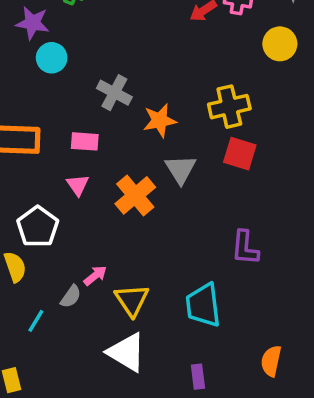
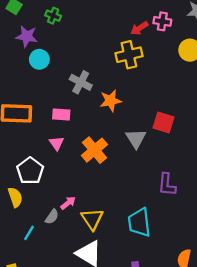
yellow cross: (229, 107) -> (129, 55), moved
gray triangle: (181, 169) -> (136, 139), moved

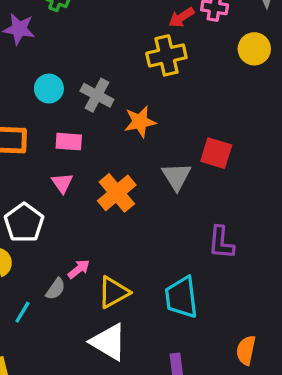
cyan circle: (39, 59) -> (49, 89), moved
yellow triangle: (92, 219) -> (113, 292), turned 35

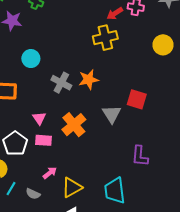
yellow circle: (254, 49) -> (163, 45), moved
gray cross: (97, 95) -> (61, 83), moved
pink rectangle: (69, 142) -> (43, 140), moved
gray semicircle: (56, 289) -> (33, 194), moved, turned 80
cyan line: (22, 312) -> (11, 189), moved

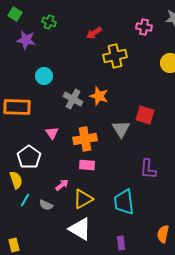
red arrow: (115, 13) -> (94, 33), moved
orange star: (89, 79) -> (99, 96), turned 30
orange cross: (74, 125) -> (85, 139), turned 30
pink rectangle: (43, 140) -> (87, 165), moved

